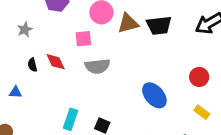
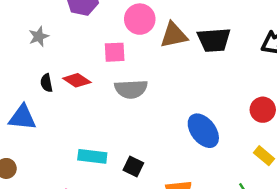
red diamond: (56, 62) -> (77, 80), turned -35
blue triangle: (15, 92) -> (22, 117), size x1.6
cyan rectangle: (70, 119) -> (92, 156), turned 75

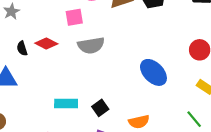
black square: (133, 166) -> (100, 108), turned 35

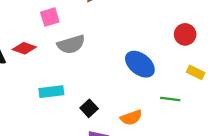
cyan rectangle: (66, 104) -> (51, 92), moved
green line: (194, 119) -> (170, 99), moved, turned -36

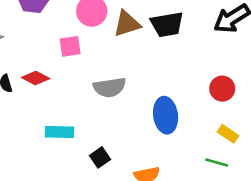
gray semicircle: (71, 44) -> (109, 87), moved
blue ellipse: (140, 64) -> (166, 115), turned 36
green line: (170, 99) -> (217, 162), moved

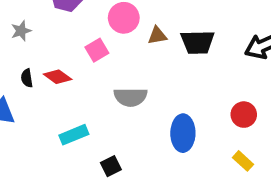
brown triangle: (127, 24) -> (157, 35), size x0.7
pink square: (70, 46) -> (97, 50), turned -30
cyan rectangle: (60, 132) -> (74, 135), turned -32

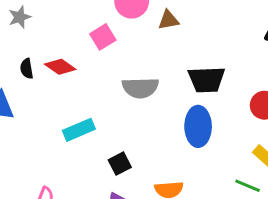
black trapezoid: (198, 42) -> (206, 80), moved

